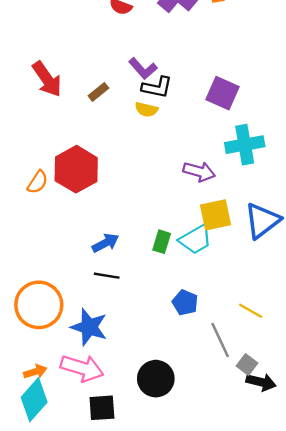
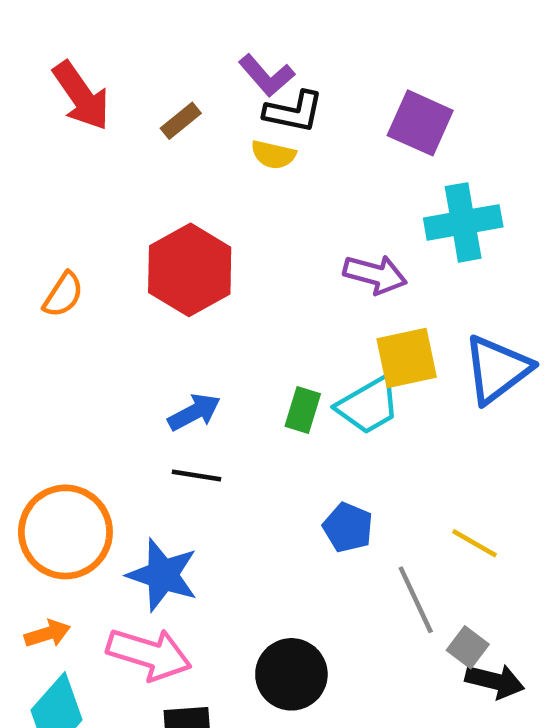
red hexagon: (76, 169) -> (190, 270), moved
orange arrow: (35, 372) -> (47, 634), moved

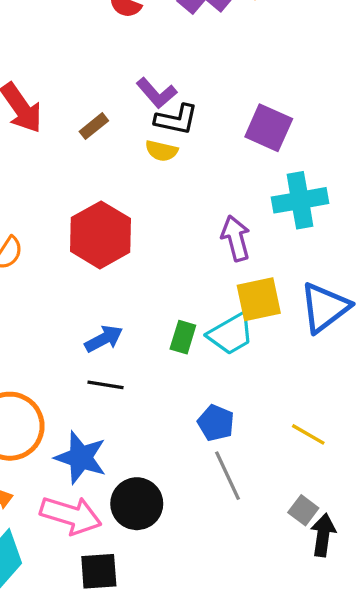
purple arrow: (375, 274) -> (236, 238), turned -120
gray line: (416, 600) -> (227, 476), moved
black circle: (291, 674) -> (137, 504), moved
black arrow: (495, 681) -> (323, 535), turned -96

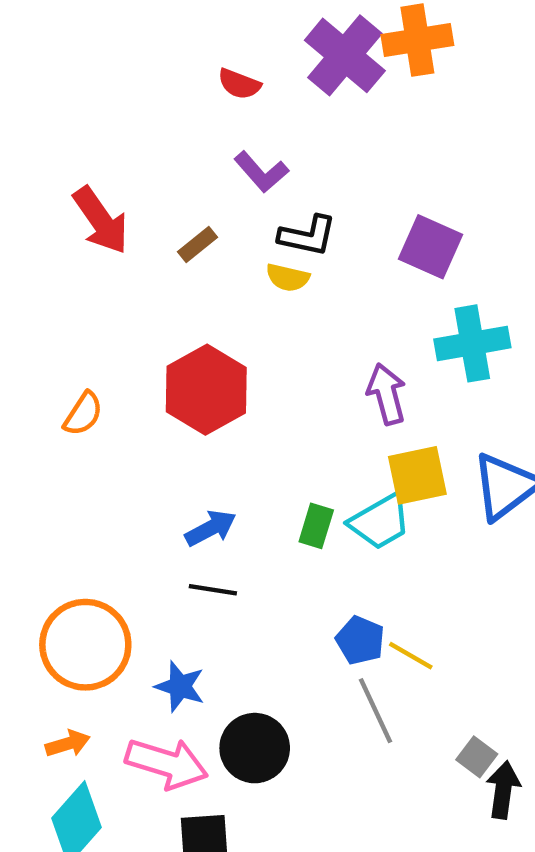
purple L-shape: (157, 93) -> (261, 172), moved
yellow line: (308, 434) -> (411, 656), moved
blue star: (81, 457) -> (180, 686), size x0.7

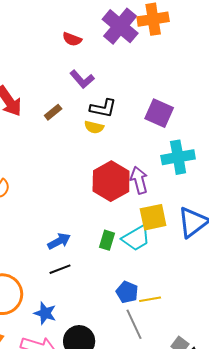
red hexagon: (206, 390) -> (111, 181), moved
black line: (213, 590) -> (60, 269), turned -30
yellow line: (411, 656) -> (150, 299), turned -40

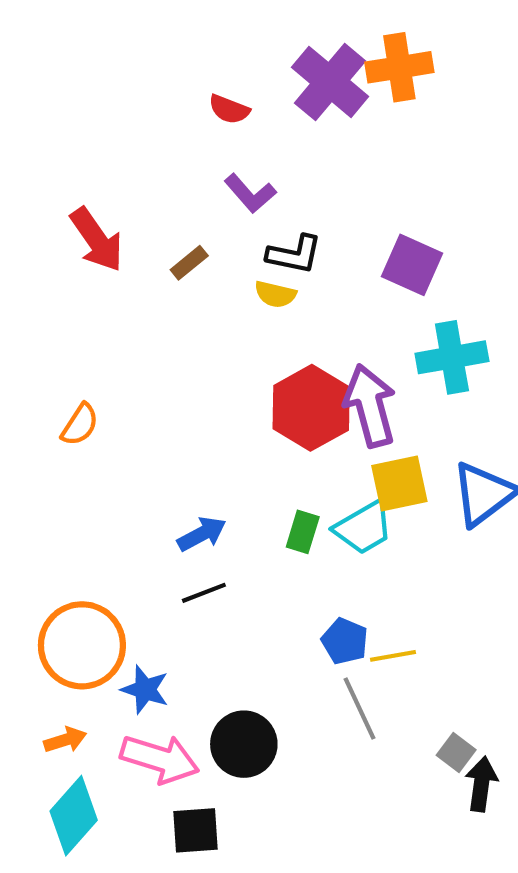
purple arrow: (139, 180) -> (370, 406), size x1.4
blue star: (45, 313) -> (145, 689), moved

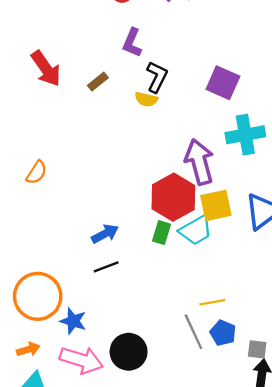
purple L-shape: (250, 193) -> (132, 43), turned 64
black L-shape: (294, 254) -> (157, 77), turned -76
red hexagon: (311, 408) -> (173, 197), moved
blue pentagon: (345, 641) -> (223, 333), moved
gray square: (456, 753) -> (257, 349), moved, turned -30

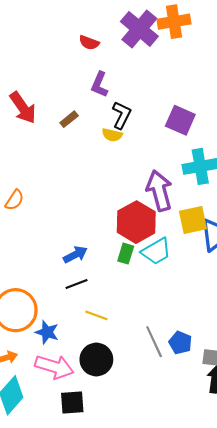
yellow square: (216, 205) -> (193, 220), moved
yellow line: (212, 302) -> (96, 315), moved, turned 30

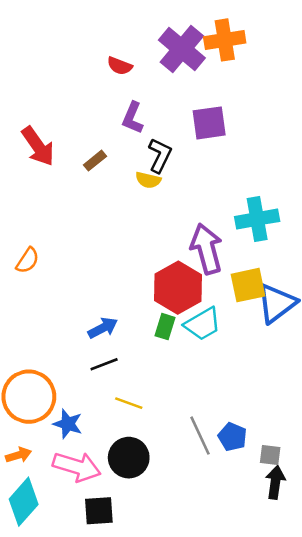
purple square: (180, 120) -> (209, 123), moved, turned -32

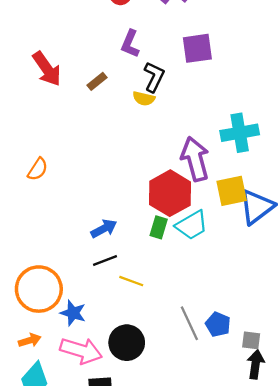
yellow line: (129, 403) -> (131, 281), moved

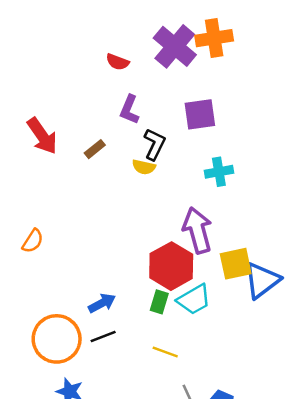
cyan cross: (240, 133) -> (219, 172), moved, size x0.7
yellow line: (131, 281) -> (165, 352), moved
orange circle: (39, 289) -> (57, 339), moved

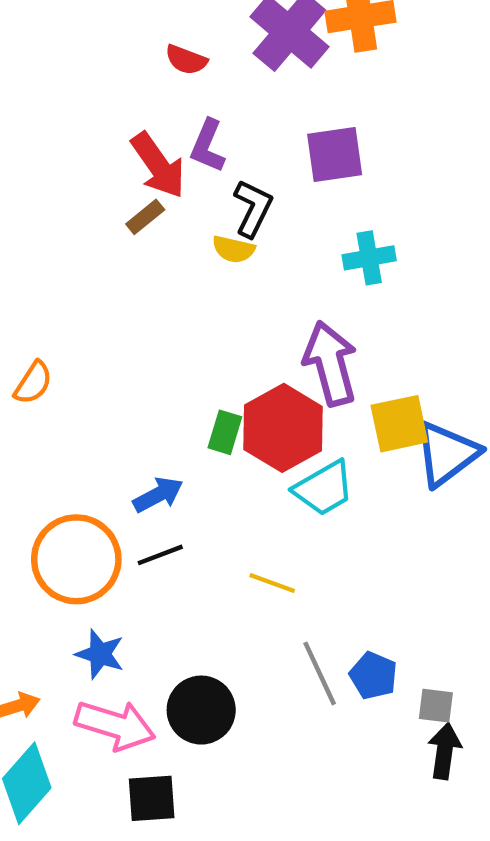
red arrow: (42, 136) -> (158, 165), moved
green rectangle: (159, 302) -> (225, 432), moved

